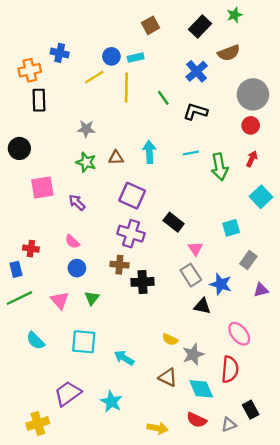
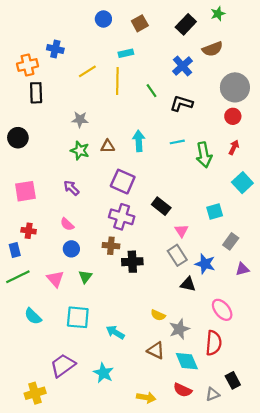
blue circle: (111, 56) -> (103, 19), moved
pink square: (42, 188) -> (25, 191), moved

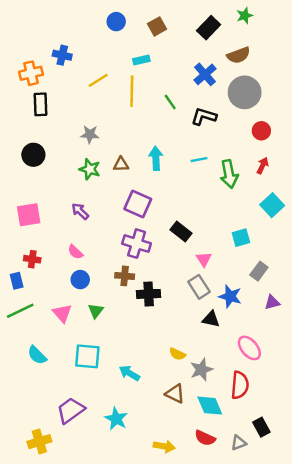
gray circle: (235, 87) -> (245, 92), moved
black circle: (18, 138) -> (33, 155), moved

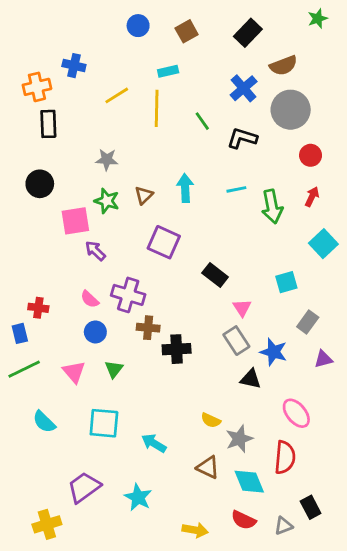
green star: (245, 16) -> (318, 18), moved
brown triangle: (121, 164) -> (144, 195), turned -42
pink square: (29, 215) -> (75, 221), moved
purple cross: (137, 244) -> (128, 295), moved

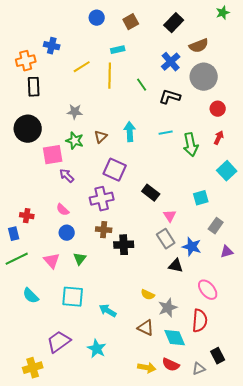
black circle: (40, 184) -> (28, 129), size x1.4
purple cross: (128, 295) -> (102, 199), moved, turned -30
yellow arrow: (195, 530) -> (147, 368), moved

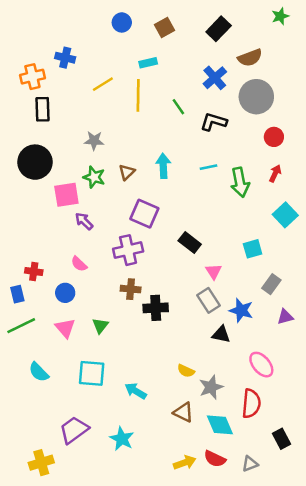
blue circle: (67, 233) -> (65, 293), moved
black rectangle: (218, 356) -> (281, 439), moved
yellow arrow: (147, 368) -> (185, 463), turned -30

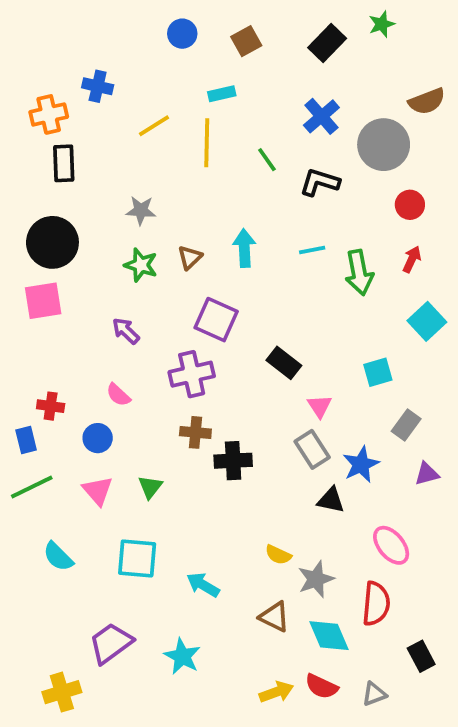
green star: (280, 16) -> (382, 24), moved
brown semicircle: (250, 58) -> (427, 101), moved
pink square: (66, 195) -> (43, 301), moved
blue star: (241, 310) -> (361, 464), turned 30

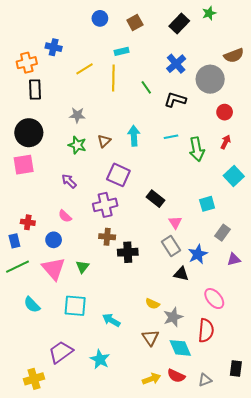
pink triangle: (98, 491) -> (54, 269), size x1.4
brown triangle: (274, 617) -> (150, 338), turned 30
black rectangle: (421, 656) -> (236, 369), moved, turned 35

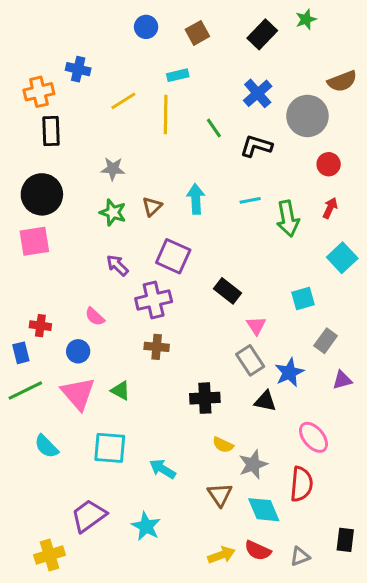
purple arrow: (69, 181) -> (117, 265), moved
black cross: (128, 252) -> (205, 398), moved
green triangle: (82, 267) -> (120, 391), turned -40

